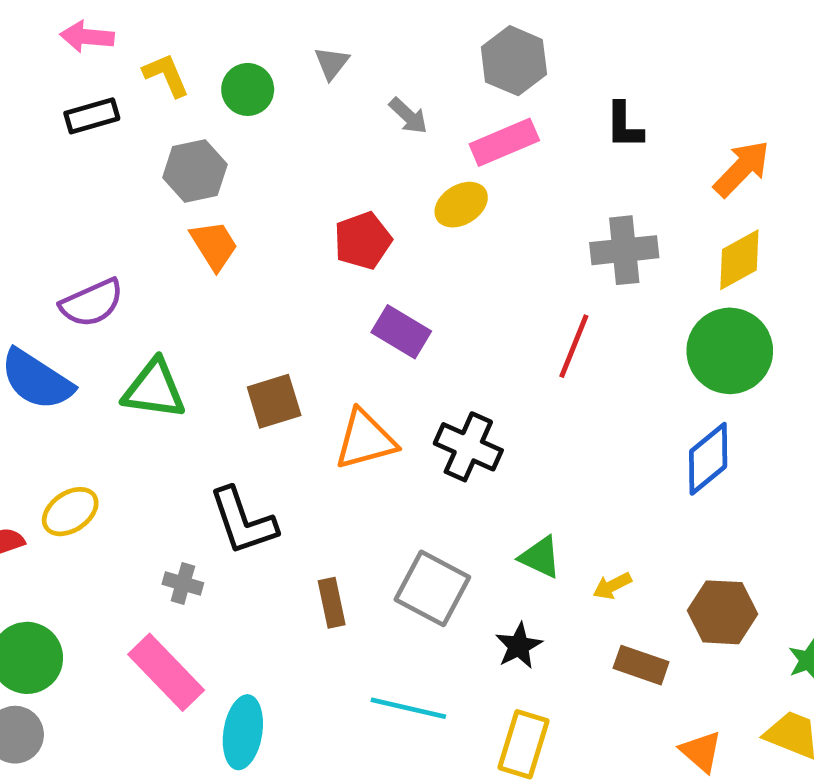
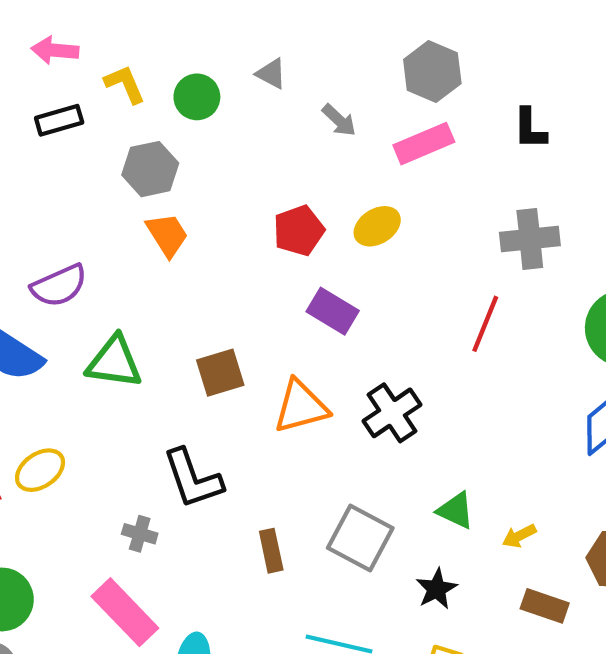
gray triangle: (332, 63) -> (271, 74), turned -40
yellow ellipse: (461, 205) -> (377, 226), moved
black cross: (468, 447) -> (392, 413), turned 32

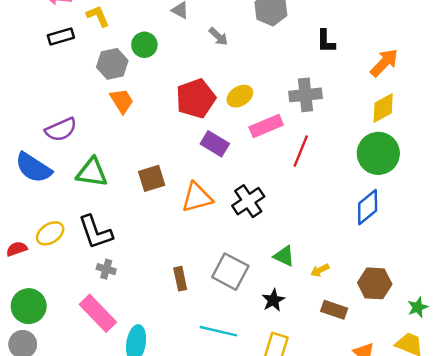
green circle: (197, 97) -> (144, 45), moved
pink rectangle: (424, 144) -> (266, 126), moved
red pentagon: (299, 231) -> (196, 98), size x1.4
gray cross: (530, 239) -> (306, 95), moved
black L-shape: (193, 479) -> (95, 232), moved

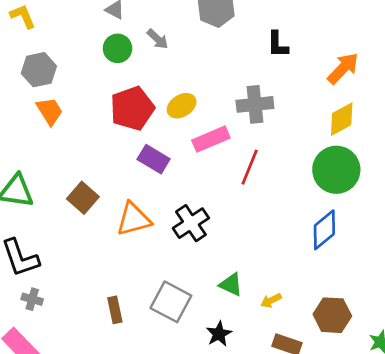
green circle: (144, 45) -> (118, 48), moved
brown square: (152, 178) -> (83, 198), turned -32

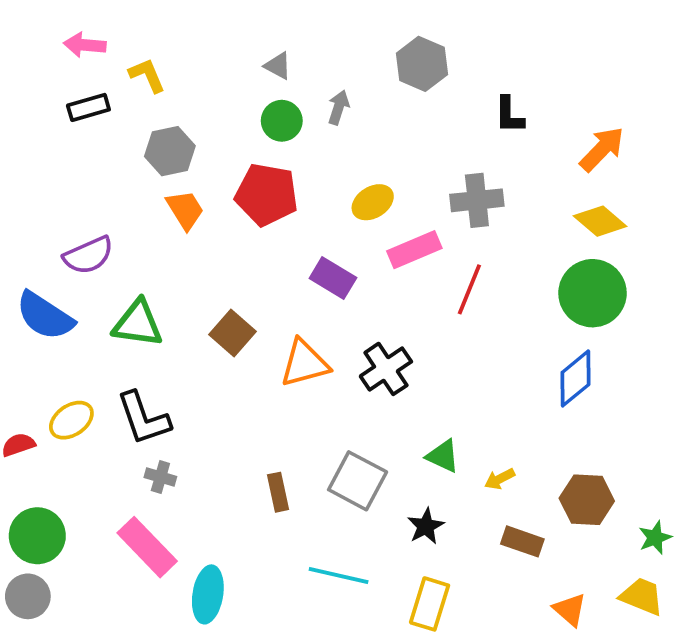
gray arrow: (158, 39) -> (339, 107), turned -115
red pentagon: (132, 108) -> (267, 195), moved, turned 30
yellow diamond: (342, 119) -> (600, 221), turned 69

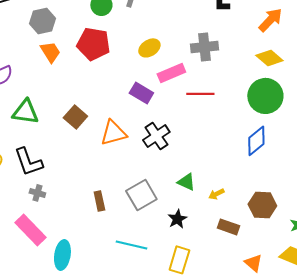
purple rectangle: (333, 278) -> (141, 93), moved
red line: (469, 289) -> (200, 94), turned 68
gray square: (358, 481) -> (141, 195), turned 32

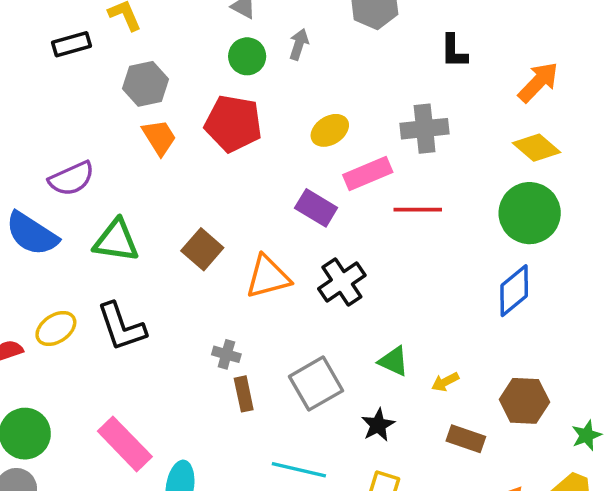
gray cross: (37, 193) -> (226, 354), moved

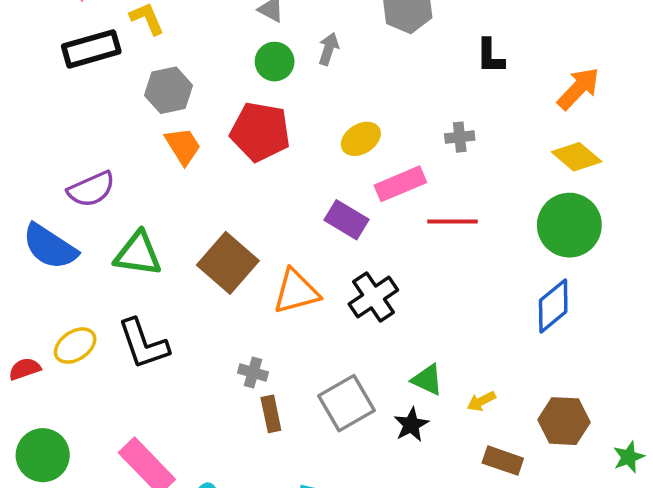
black rectangle: (71, 44) -> (91, 49), size x1.4
gray cross: (425, 129) -> (460, 137), size x0.6
brown square: (202, 249) -> (228, 263), size x1.4
black star: (378, 425) -> (411, 425), moved

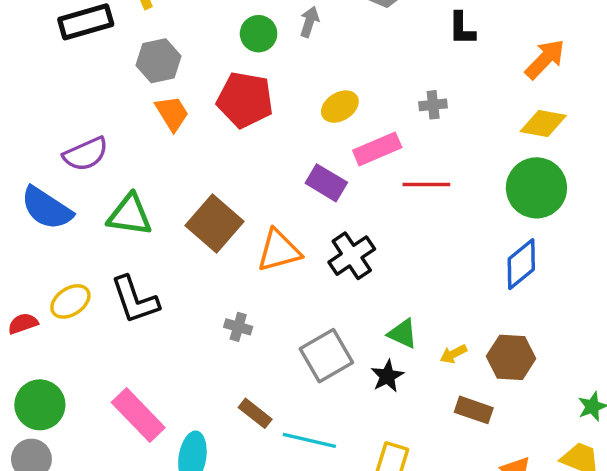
yellow diamond: (577, 157) -> (543, 123), turned -30
brown rectangle: (271, 414) -> (255, 413), moved, turned -40
brown hexagon: (564, 421) -> (511, 357), moved

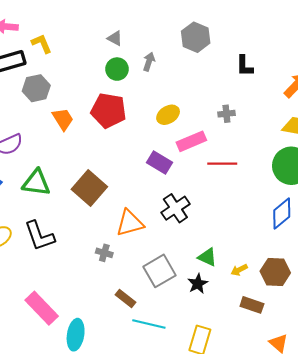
gray hexagon: (159, 61) -> (36, 88), moved
orange triangle: (279, 251) -> (130, 223), moved
brown rectangle: (255, 413) -> (126, 299), moved

